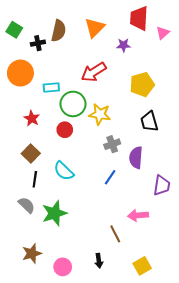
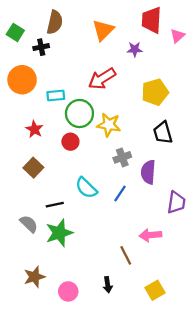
brown semicircle: (59, 31) -> (55, 22), moved
cyan semicircle: (64, 171) -> (86, 188), moved
black line: (35, 179) -> (55, 205), moved, turned 70

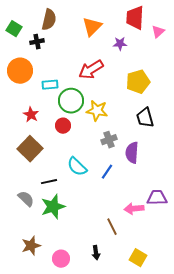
brown square: (33, 168) -> (30, 149), size x1.4
purple trapezoid: (176, 202) -> (157, 198), moved, turned -100
yellow square: (155, 290) -> (138, 258), turned -30

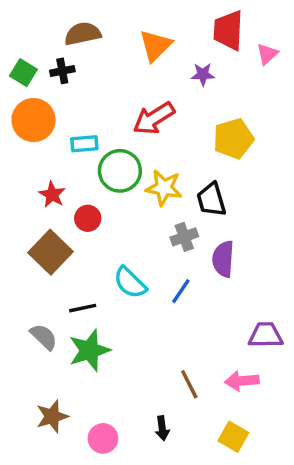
brown semicircle: (49, 20) -> (83, 34), turned -115
green square: (14, 29) -> (23, 73), moved
black trapezoid: (145, 118) -> (211, 200), moved
red circle: (63, 126) -> (88, 218), moved
pink arrow: (134, 209) -> (242, 381), moved

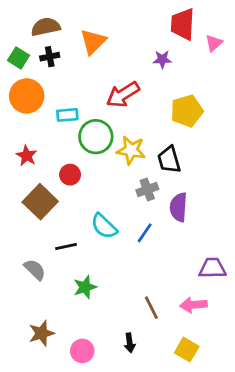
brown semicircle: (83, 34) -> (46, 27), moved
orange triangle: (155, 46) -> (93, 42), moved
red star: (52, 195) -> (27, 156), moved
green star: (89, 350) -> (85, 287), moved, size x0.7

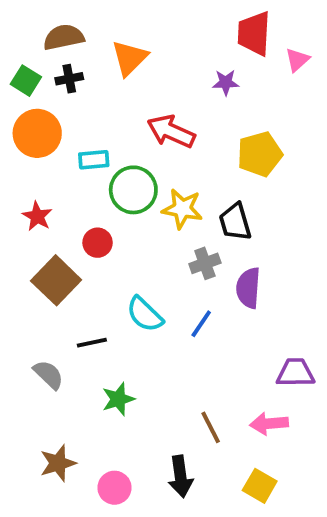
red arrow: (123, 95) -> (171, 131), turned 56
black arrow: (130, 343) -> (180, 476), size x1.5

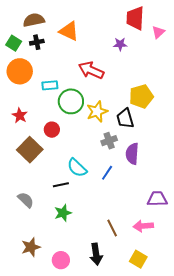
orange triangle: (130, 58) -> (69, 31), turned -50
yellow pentagon: (260, 154) -> (141, 96), moved
yellow star: (182, 209) -> (97, 111), turned -30
black line: (92, 343) -> (61, 185), moved

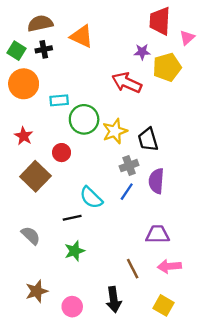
red arrow: (91, 70) -> (127, 83), moved
yellow pentagon: (141, 96) -> (167, 67), moved
blue line: (107, 173) -> (127, 192), moved
purple trapezoid: (157, 199) -> (158, 234), moved

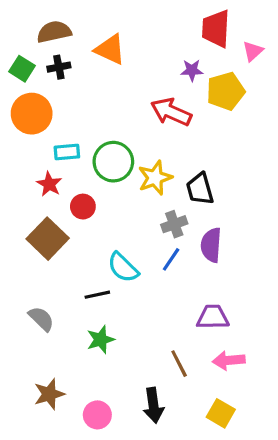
cyan rectangle: (59, 100) -> (67, 152), moved
red star: (24, 136) -> (49, 184), moved

